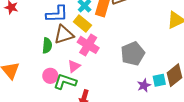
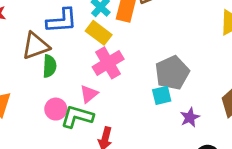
brown triangle: (64, 35) -> (36, 46), moved
pink cross: (88, 45) -> (108, 63), turned 30
cyan square: (159, 80) -> (162, 95), moved

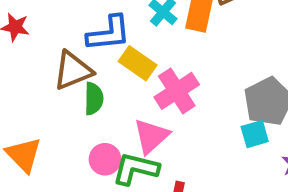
yellow rectangle: (99, 33) -> (138, 63), moved
pink triangle: (89, 94) -> (151, 136), size x1.4

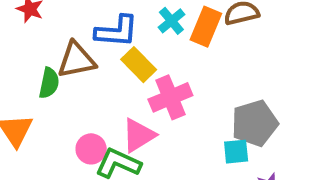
green semicircle: (94, 99) -> (49, 83), moved

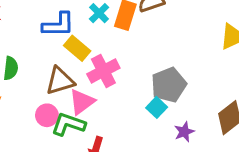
brown triangle: (76, 60) -> (60, 81), moved
cyan square: (236, 152) -> (157, 107), turned -36

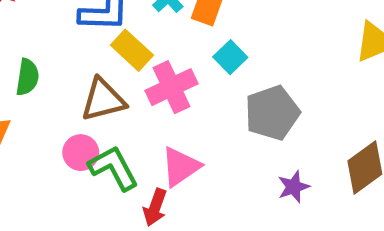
pink triangle: (82, 102) -> (181, 167), moved
cyan square: (157, 107) -> (230, 57), moved
green L-shape: (68, 124) -> (114, 168), turned 40

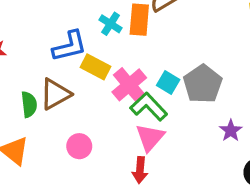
cyan square: (230, 57) -> (168, 82), moved
brown triangle: (103, 100) -> (55, 94), moved
green L-shape: (114, 168) -> (149, 107), moved

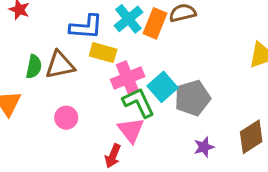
cyan cross: (110, 24) -> (128, 19), size x1.4
yellow rectangle: (95, 67) -> (103, 53), turned -30
cyan square: (168, 82) -> (162, 87), size x1.4
pink triangle: (150, 137) -> (131, 130), turned -36

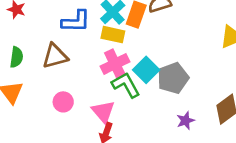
yellow rectangle: (103, 53) -> (113, 35), moved
green semicircle: (34, 67) -> (16, 57), moved
pink triangle: (131, 130) -> (103, 112), moved

